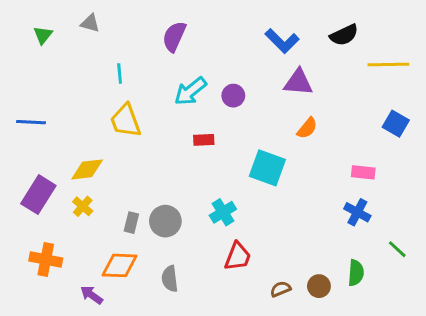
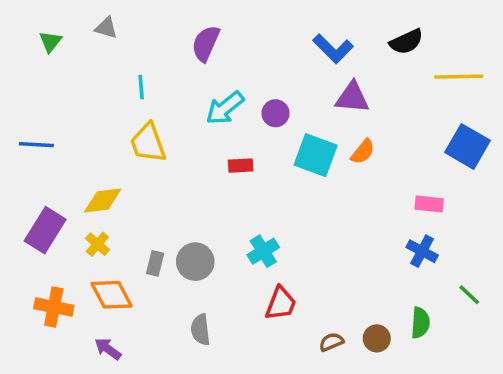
blue square: (396, 124) -> (468, 146), size x1.4
cyan square: (267, 168) -> (316, 155), moved
orange diamond: (120, 265) -> (111, 295), moved, turned 60

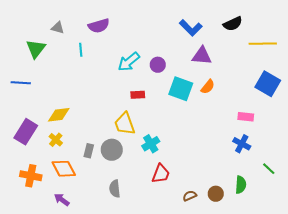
gray triangle: (106, 28) -> (58, 28), moved
green triangle: (50, 42) -> (36, 49), moved, size x1.5
purple semicircle: (206, 43) -> (99, 26), moved, turned -130
yellow trapezoid: (148, 143) -> (125, 124), moved

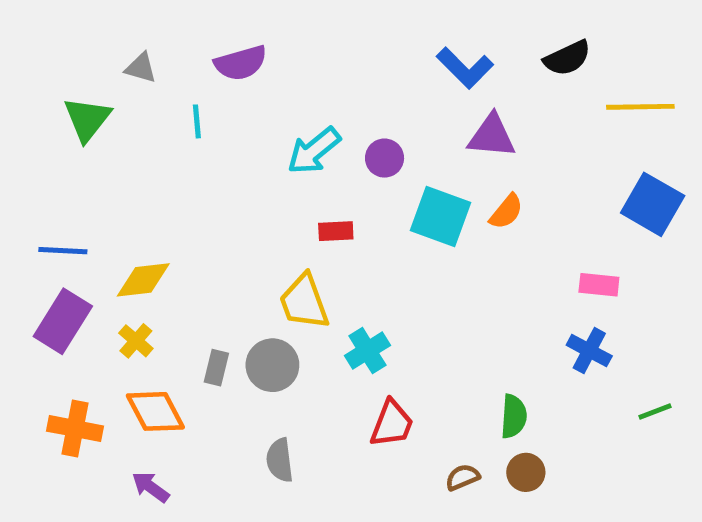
blue line: (21, 83) -> (63, 251), moved
green line: (269, 169) -> (655, 411), turned -64
green semicircle: (241, 185) -> (514, 416), moved

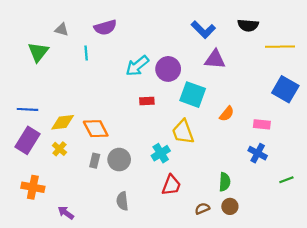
black semicircle: (567, 58) -> (248, 25), turned 30
purple circle: (385, 158) -> (168, 69), size x1.5
orange semicircle: (506, 212) -> (227, 114), moved
yellow trapezoid: (304, 302) -> (183, 132), moved
orange diamond: (155, 411) -> (96, 129), moved

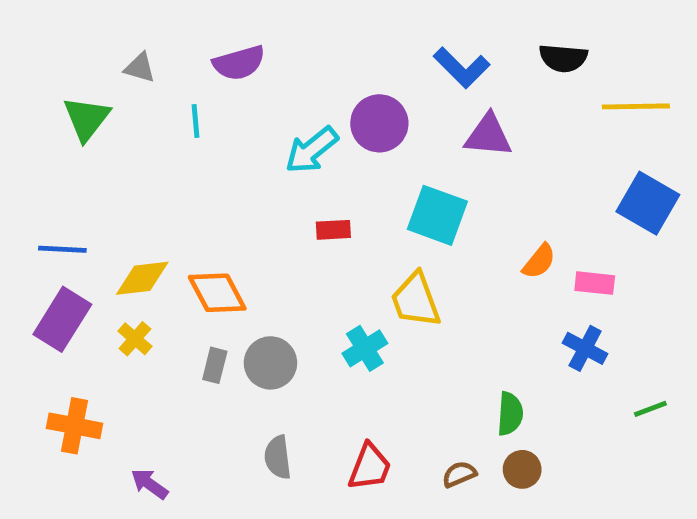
purple circle: (168, 69) -> (379, 123), moved
orange semicircle: (227, 114) -> (539, 261), moved
red trapezoid: (171, 185) -> (370, 467), moved

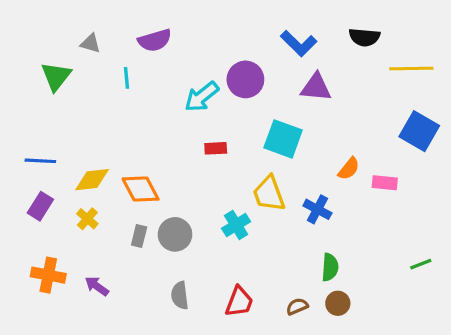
purple rectangle: (62, 319) -> (40, 206), size x0.7
blue cross: (585, 348) -> (317, 209), moved
purple arrow: (149, 484) -> (97, 286), moved

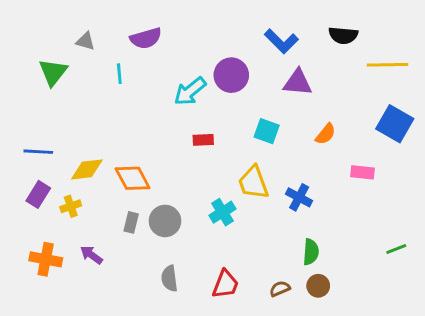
cyan square: (283, 139) -> (267, 131), size x0.7
orange semicircle: (349, 169) -> (326, 134), moved
yellow cross: (87, 219) -> (71, 206), moved, turned 30
purple arrow: (97, 286) -> (91, 255), moved

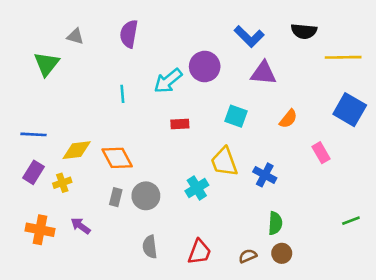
purple semicircle: (146, 38) -> (129, 34), turned 116
cyan line: (119, 74) -> (122, 94), moved
pink rectangle: (362, 172) -> (321, 153), turned 54

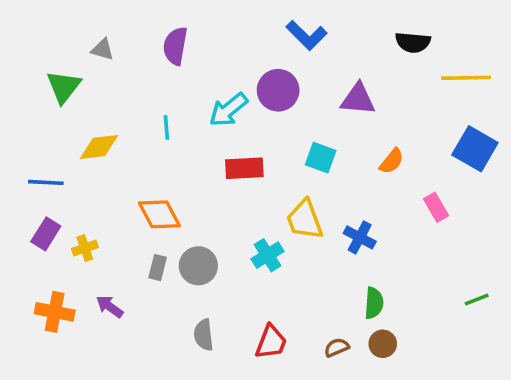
blue L-shape: (249, 36) -> (306, 35), moved
red rectangle: (180, 124) -> (244, 168), size x1.5
yellow diamond: (77, 150) -> (99, 147), moved

